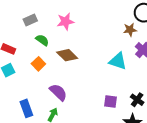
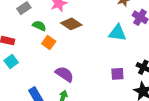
brown diamond: (67, 55) -> (71, 24), moved
orange square: (38, 64) -> (49, 43), moved

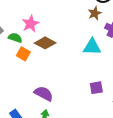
green semicircle: (39, 26) -> (15, 38), moved
orange square: (49, 43) -> (23, 54), moved

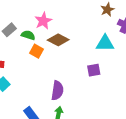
purple square: (96, 88) -> (94, 70), moved
purple semicircle: (44, 94) -> (57, 91), turned 72

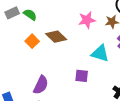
pink star: (43, 21) -> (87, 20), moved
green semicircle: (28, 35) -> (30, 15), moved

